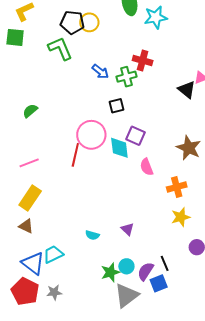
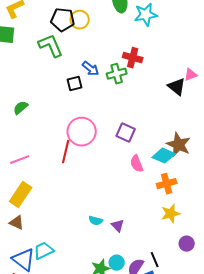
black square: (116, 106) -> (75, 84), moved
cyan diamond: (119, 148) -> (164, 156), moved, turned -60
cyan semicircle: (92, 235) -> (96, 221), moved

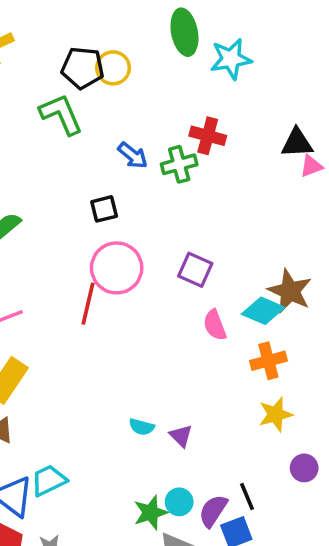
black square: (75, 84) -> (104, 209), moved
black triangle: (177, 87) -> (297, 143), moved, turned -42

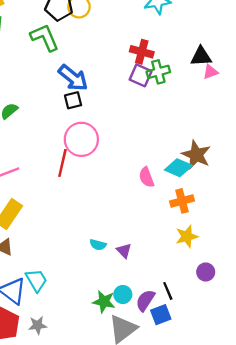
blue arrow: (133, 155) -> (73, 78), moved, size x1.5
green cross: (179, 164) -> (158, 72), moved
purple square: (195, 270) -> (141, 75), moved
cyan trapezoid: (49, 480) -> (36, 280), turned 85
green star: (151, 513) -> (104, 302), turned 30

